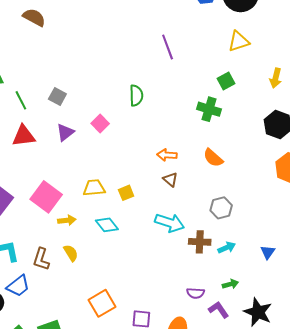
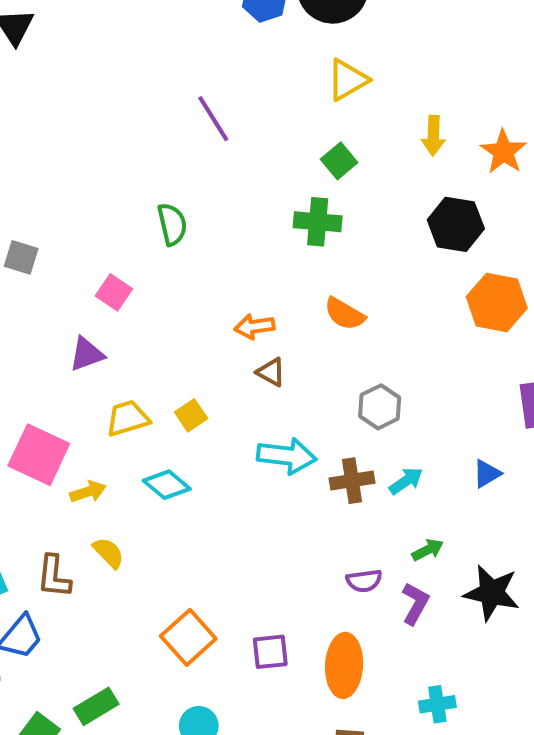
purple triangle: (65, 132) -> (87, 354), moved, turned 30
blue triangle: (268, 252) -> (487, 474), turned 35
purple L-shape: (219, 310) -> (415, 604), turned 75

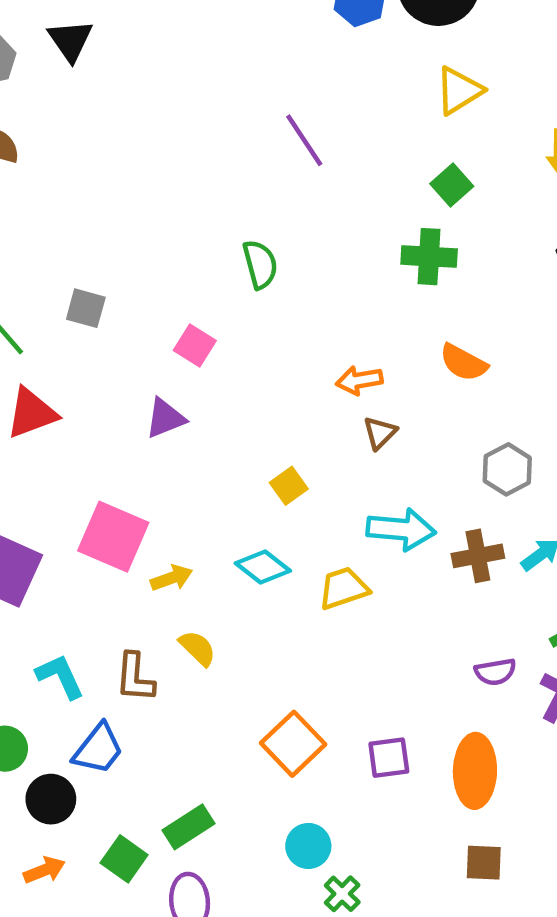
brown triangle: (271, 372) -> (380, 433), turned 48
yellow trapezoid: (128, 418) -> (344, 588), moved

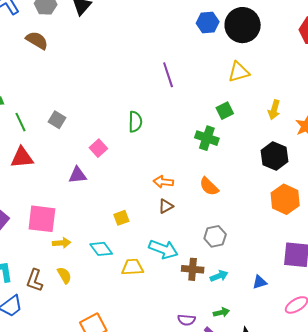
pink square: (113, 537) -> (42, 219), turned -32

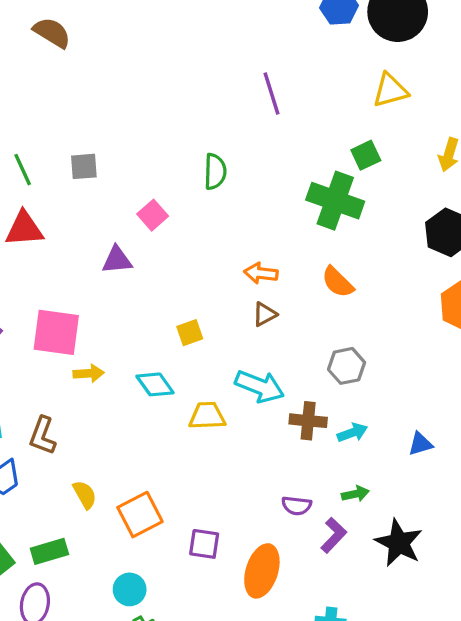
gray square: (57, 120) -> (84, 166), turned -36
green cross: (207, 138) -> (335, 201), size x1.4
yellow semicircle: (64, 275) -> (85, 495), moved

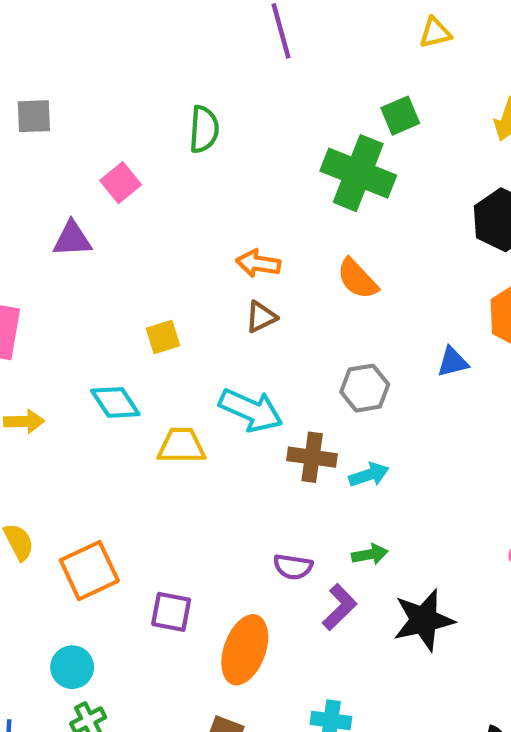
yellow triangle: (390, 90) -> (435, 33), size x0.7
yellow arrow: (89, 373) -> (24, 421), moved
blue triangle: (420, 444) -> (453, 362), moved
black star: (399, 543) -> (424, 620), turned 30

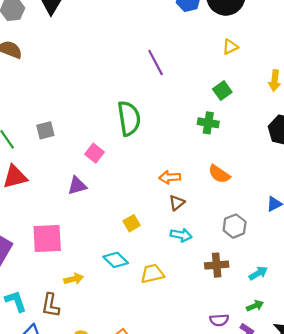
green semicircle: (204, 129) -> (129, 118), size x1.5
green cross: (358, 173) -> (208, 123), size x0.6
cyan arrow: (251, 410) -> (181, 235), moved, size x0.7
cyan arrow: (369, 475) -> (258, 273), moved

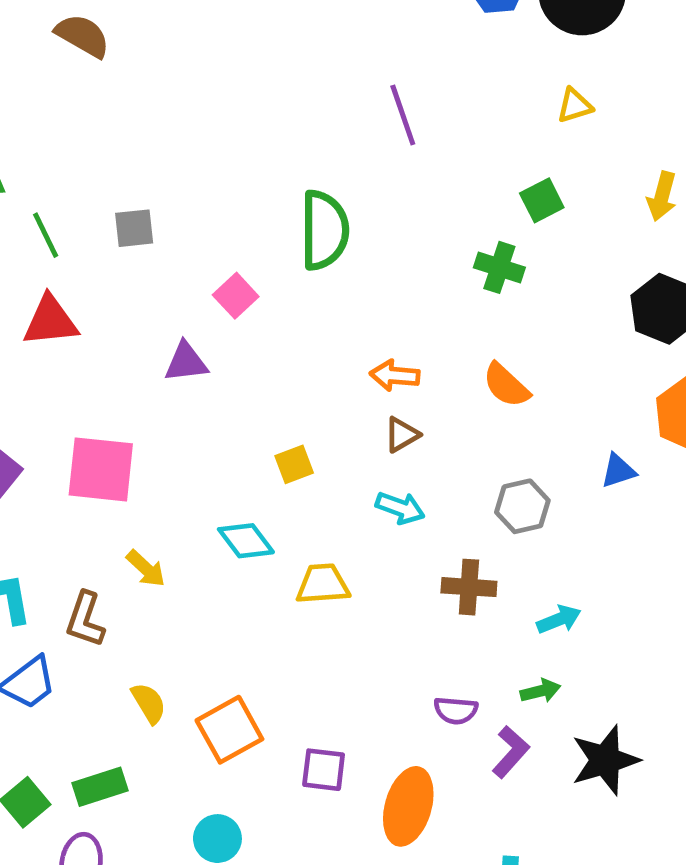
yellow arrow: (74, 279) -> (146, 569), turned 48

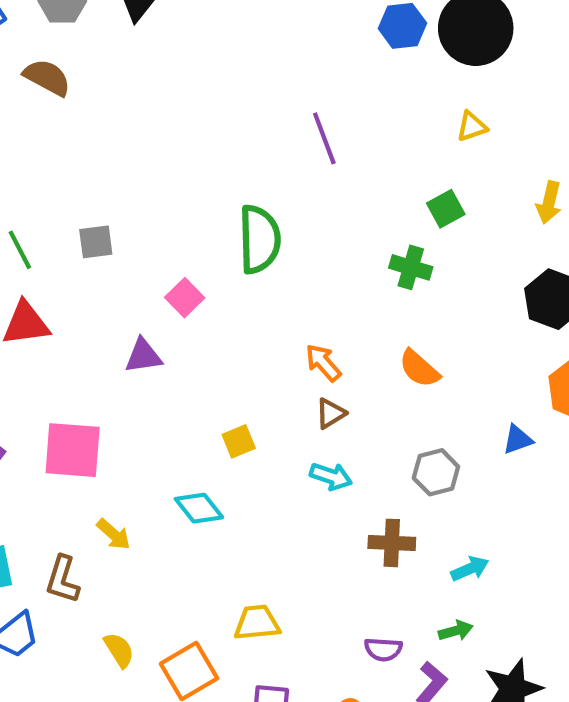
orange arrow: (395, 375) -> (323, 363), turned 45
yellow trapezoid: (323, 584) -> (257, 623), moved

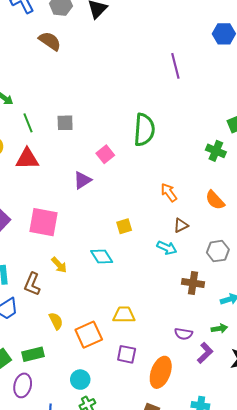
purple line: (324, 138) -> (175, 66), moved
purple triangle: (143, 356) -> (82, 180), turned -30
brown triangle: (331, 413) -> (181, 225), moved

